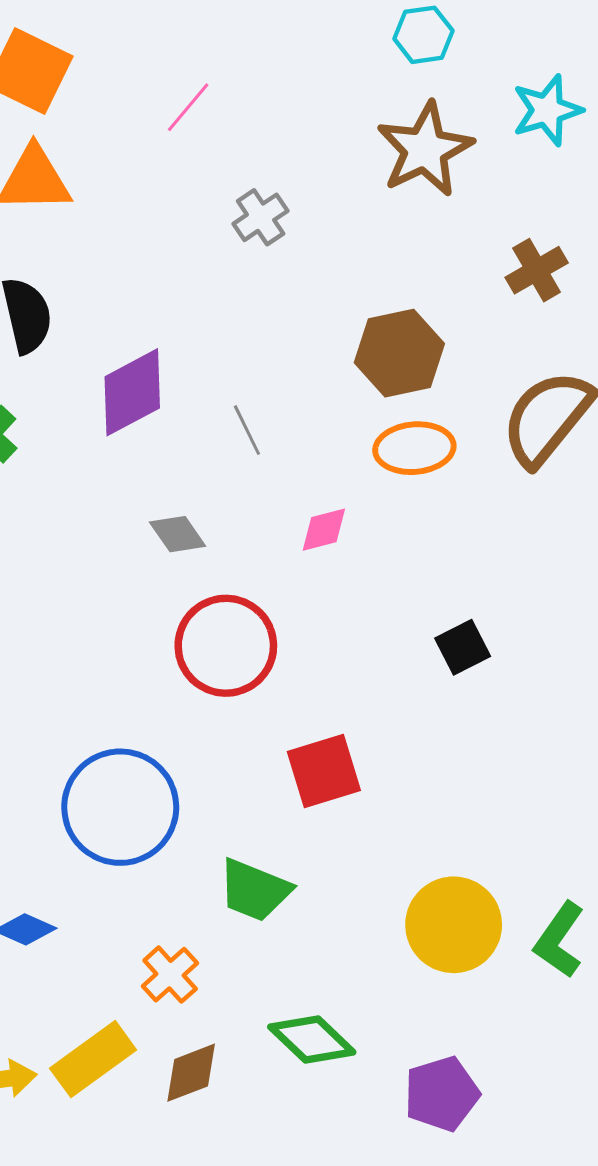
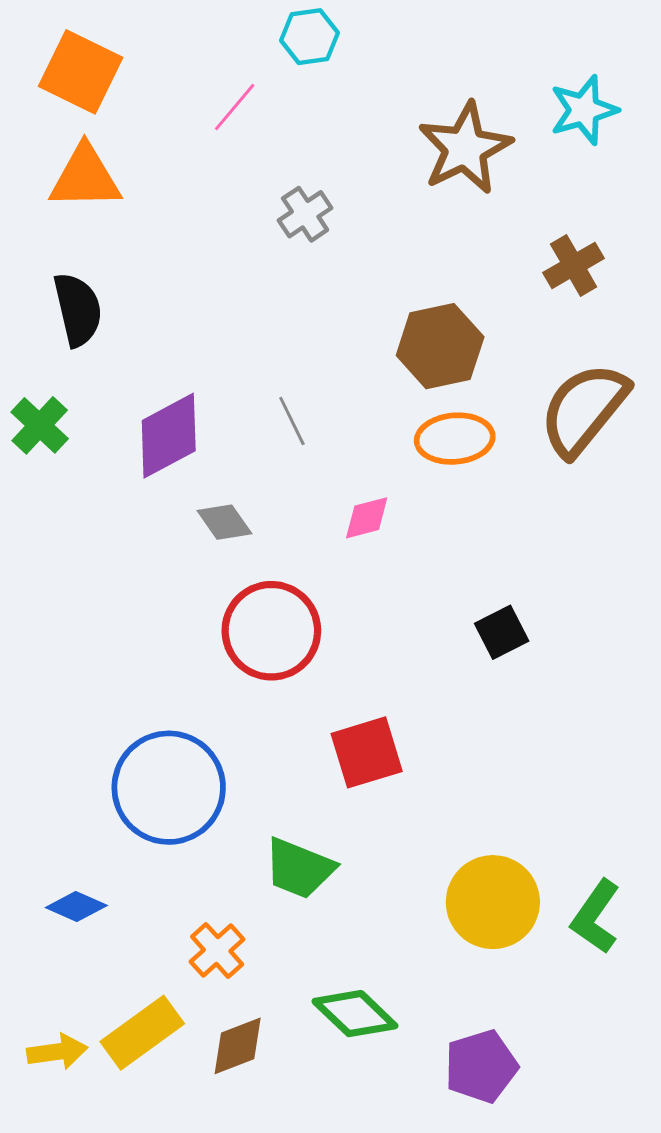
cyan hexagon: (423, 35) -> (309, 37), moved
purple diamond: (132, 392) -> (169, 436), moved

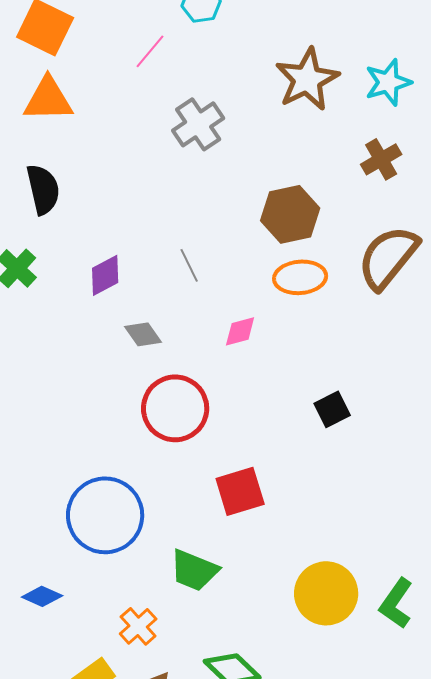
cyan star: (584, 110) -> (388, 82), moved
gray cross: (305, 214) -> (198, 124), size x1.4
purple diamond: (169, 436) -> (105, 275), size x0.7

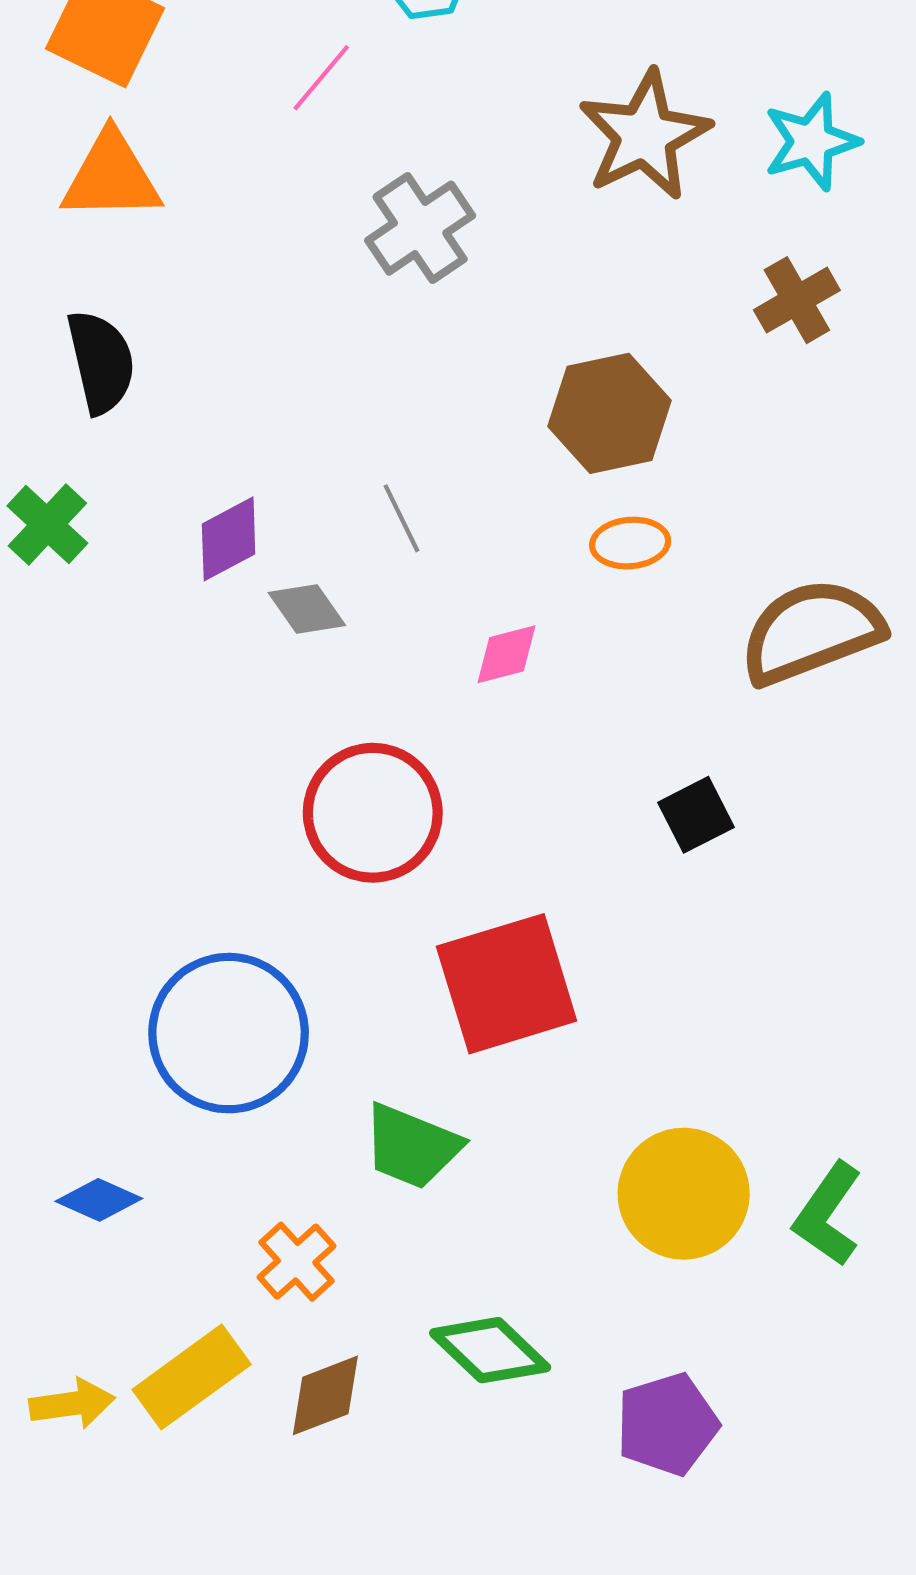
brown semicircle: (388, 257) -> (811, 632), moved, turned 30
orange ellipse: (300, 277) -> (630, 543), size x0.7
gray diamond: (143, 334) -> (307, 609), moved
red square: (240, 491) -> (507, 984), size x1.4

